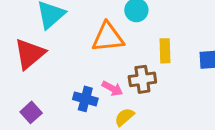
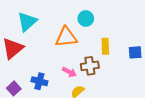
blue cross: (85, 99) -> (39, 81), moved

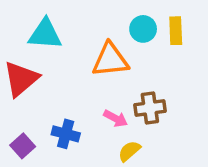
cyan triangle: (27, 22) -> (45, 34), turned 45
yellow rectangle: (105, 46) -> (176, 31), moved

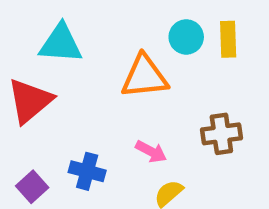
brown cross: (150, 108) -> (221, 134), moved

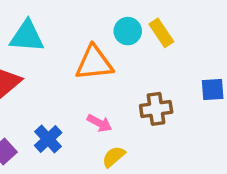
yellow rectangle: (228, 39) -> (161, 33), turned -32
blue cross: (87, 171) -> (48, 139), turned 32

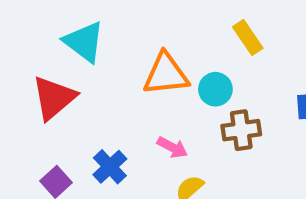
cyan circle: (128, 31) -> (215, 89), moved
cyan triangle: (27, 36) -> (84, 42), turned 33

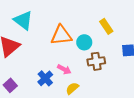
yellow rectangle: (248, 38) -> (106, 26), moved
blue cross: (110, 167) -> (45, 78), moved

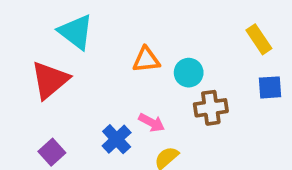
yellow rectangle: (106, 26) -> (259, 39), moved
orange triangle: (61, 35) -> (146, 60), size x0.7

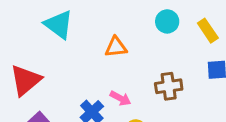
cyan circle: (189, 73) -> (167, 21), moved
red triangle: (50, 80) -> (26, 80), moved

